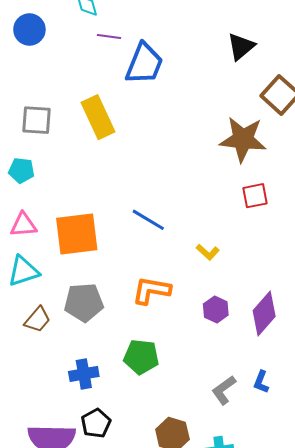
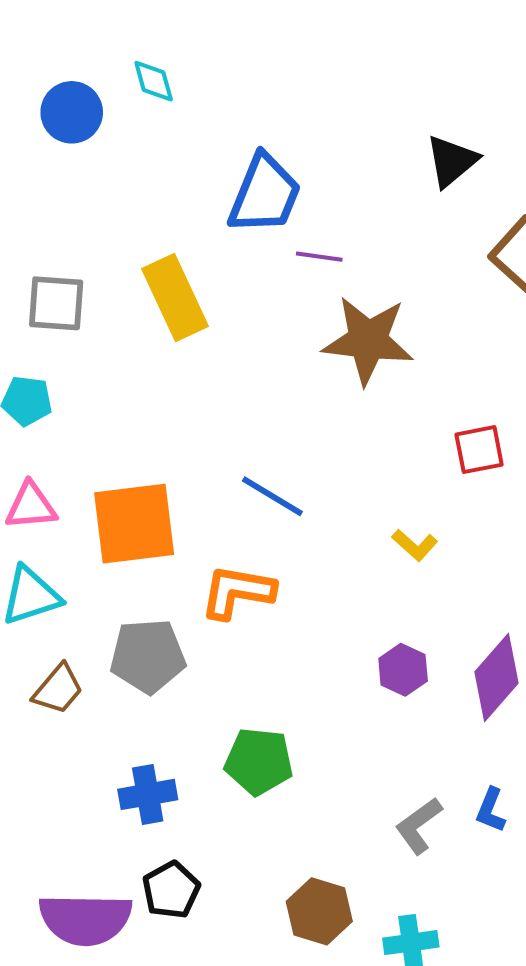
blue circle: (29, 29) -> (72, 112), moved
purple line: (109, 37) -> (319, 257), moved
brown star: (243, 139) -> (368, 340), moved
yellow L-shape: (208, 252) -> (415, 545), moved
orange L-shape: (151, 290) -> (237, 592), moved

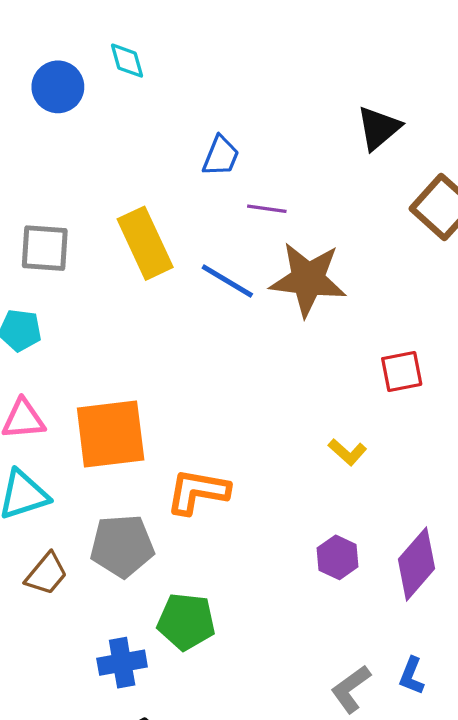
blue trapezoid: (265, 194) -> (221, 156), size x0.6
blue line: (272, 496) -> (227, 281), moved
green pentagon: (259, 761) -> (186, 622), moved

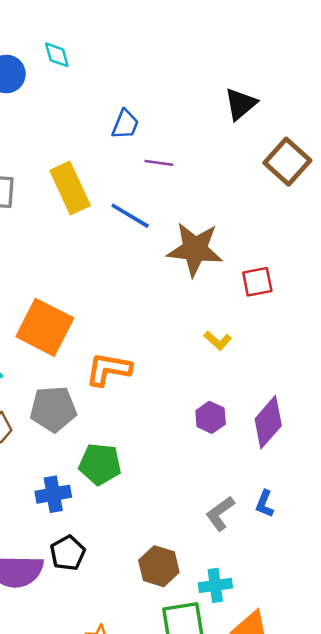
brown star: (308, 279) -> (195, 249), moved
orange square: (111, 434) -> (45, 327), turned 34

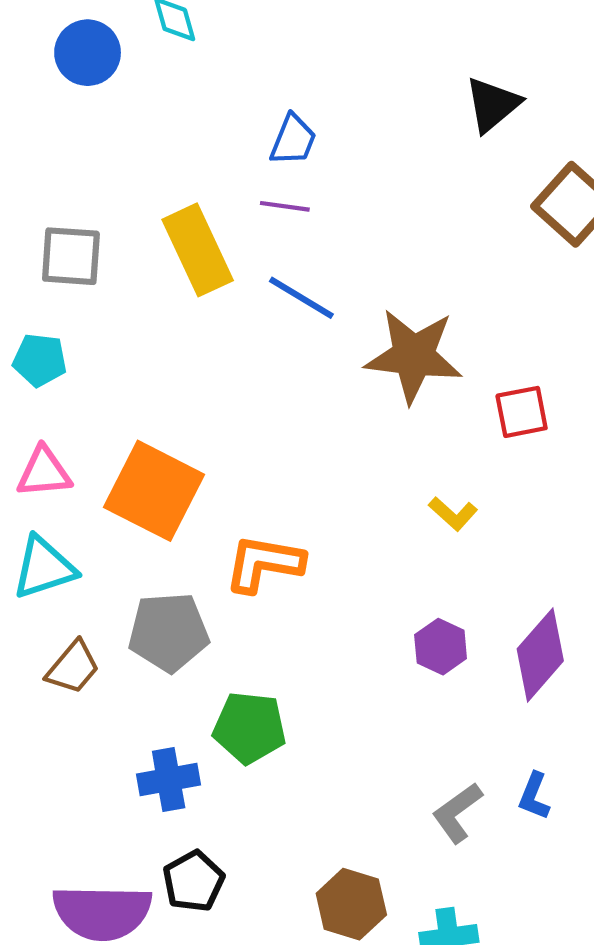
purple line: (159, 163) -> (285, 206), moved

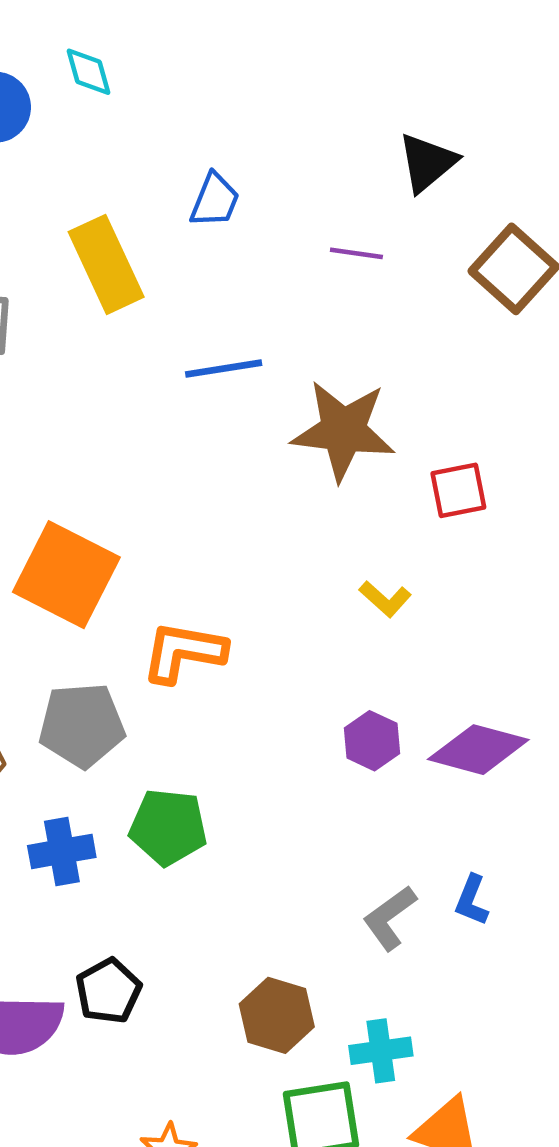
purple line: (285, 206) -> (356, 253), moved
yellow rectangle: (198, 250) -> (106, 264), moved
blue line: (301, 298) -> (224, 369), turned -40
purple diamond: (540, 655) -> (478, 750), turned 64
blue cross: (169, 779) -> (62, 851), moved

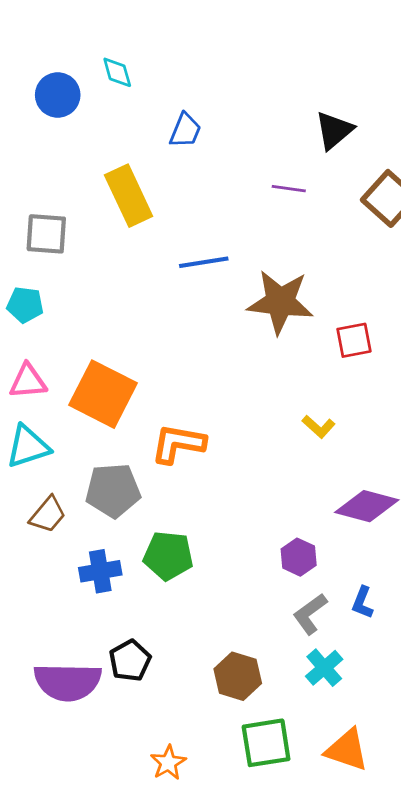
blue trapezoid: (215, 200) -> (185, 130), moved
yellow L-shape: (385, 599) -> (319, 427), moved
purple hexagon: (372, 741) -> (299, 557), moved
cyan cross: (381, 1051) -> (324, 668), moved, turned -33

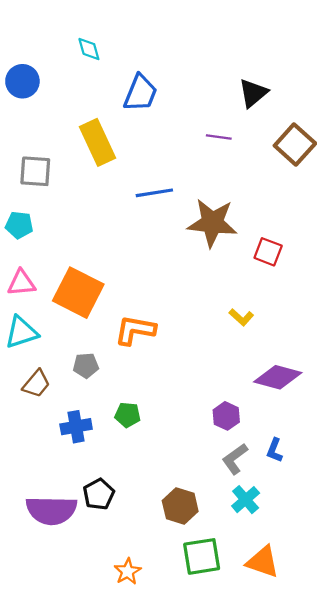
blue circle: (58, 95) -> (22, 81), moved
blue trapezoid: (185, 130) -> (140, 93), size x1.4
red square: (354, 340) -> (268, 252), turned 32
gray pentagon: (113, 490) -> (86, 365), size x0.6
green pentagon: (168, 556) -> (128, 415), size x0.7

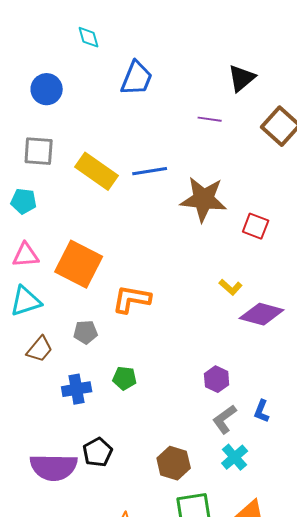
blue circle: (22, 81) -> (47, 89), moved
yellow rectangle: (98, 142) -> (97, 171), moved, turned -30
purple diamond: (278, 377) -> (262, 314), moved

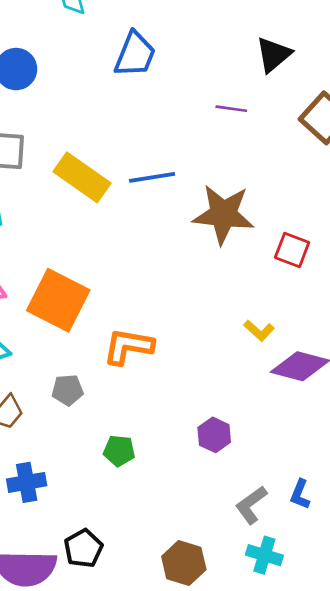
purple hexagon: (217, 379) -> (214, 435), moved
blue cross: (77, 389) -> (27, 482), moved
cyan cross: (235, 457) -> (264, 555), turned -32

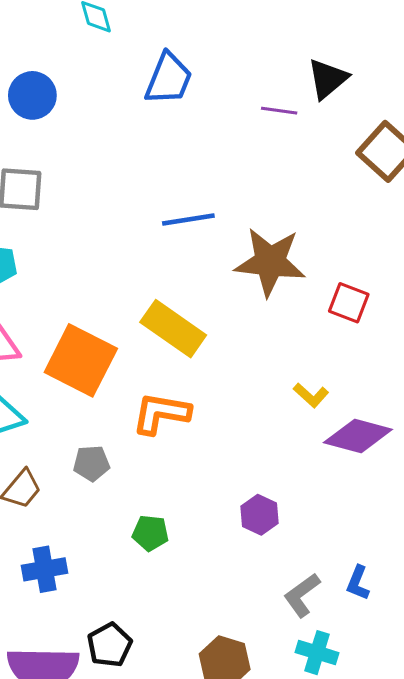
purple line: (231, 109) -> (279, 111), moved
yellow rectangle: (82, 177) -> (173, 329), moved

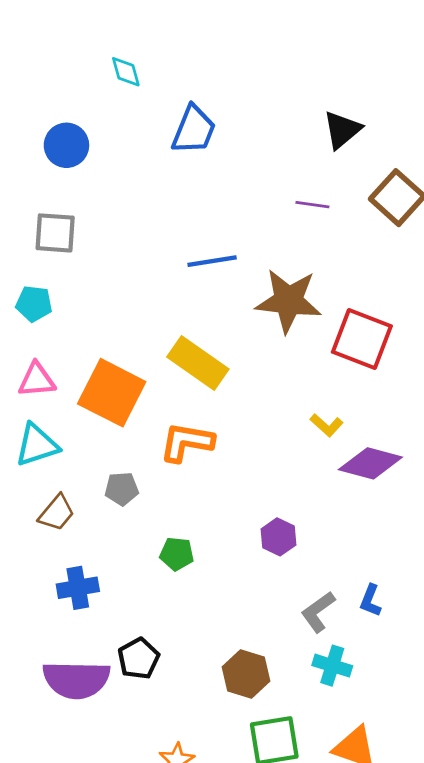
purple line: (279, 111) -> (312, 205), moved
red square: (349, 303) -> (362, 339), size x1.6

